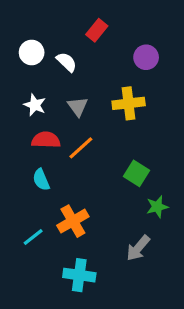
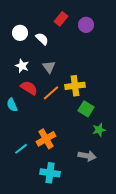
purple circle: (146, 57) -> (86, 25), moved
yellow cross: (129, 103) -> (75, 86), moved
red semicircle: (46, 140) -> (29, 88), turned 30
cyan semicircle: (41, 180) -> (12, 105), moved
gray arrow: (138, 248) -> (87, 156), turned -120

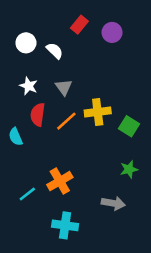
red semicircle: (29, 88) -> (38, 115), turned -114
green square: (86, 109) -> (129, 126), moved

